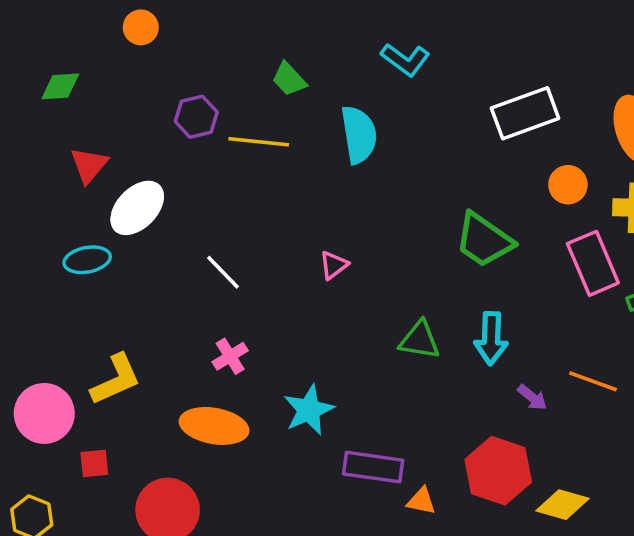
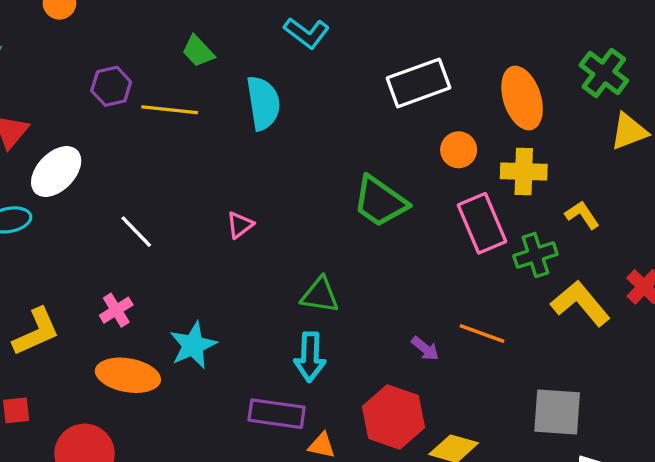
cyan arrow: (491, 338) -> (310, 357), moved
pink cross: (230, 356) -> (116, 310), moved
cyan star: (309, 410) -> (193, 345), moved

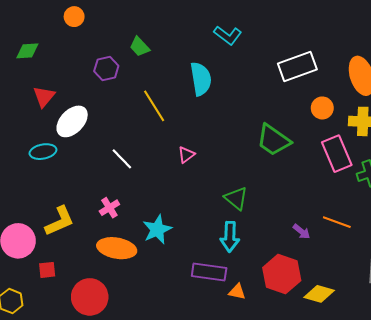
green trapezoid: (198, 51) -> (140, 47), moved
yellow line: (170, 110) -> (154, 106), moved, turned 52
green triangle: (320, 295) -> (236, 198), turned 30

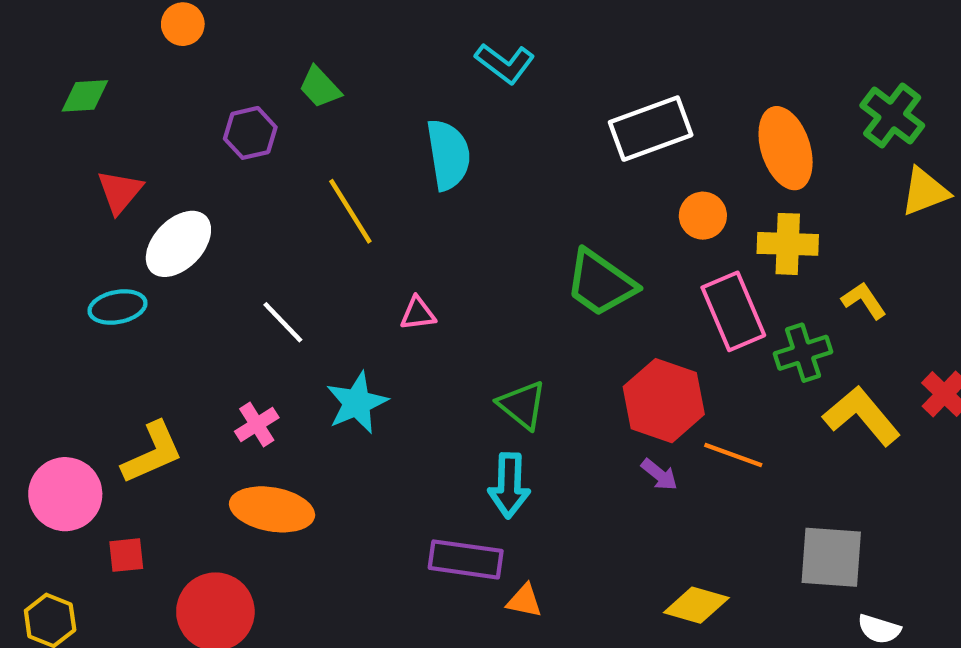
pink triangle: (186, 155) -> (418, 314), turned 30
cyan star: (157, 229) -> (357, 403), moved
red hexagon: (282, 274) -> (664, 401), moved

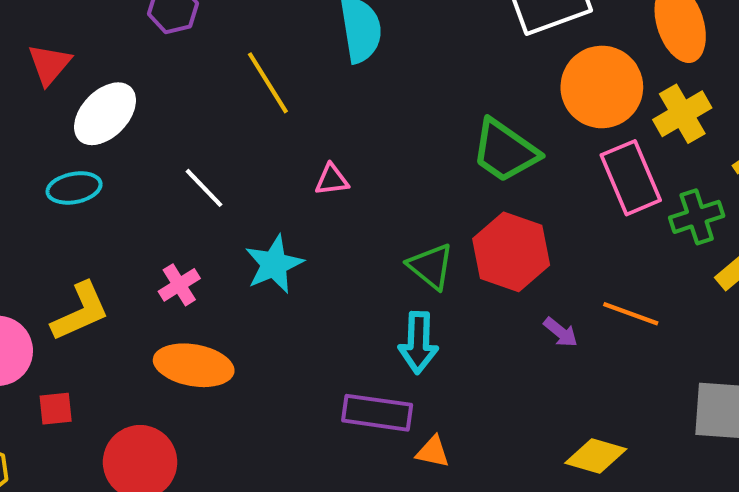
orange circle: (703, 216) -> (602, 87), size x1.8
yellow cross: (788, 244) -> (682, 114), turned -32
cyan ellipse: (118, 307) -> (74, 188), moved
red hexagon: (664, 401) -> (511, 252), moved

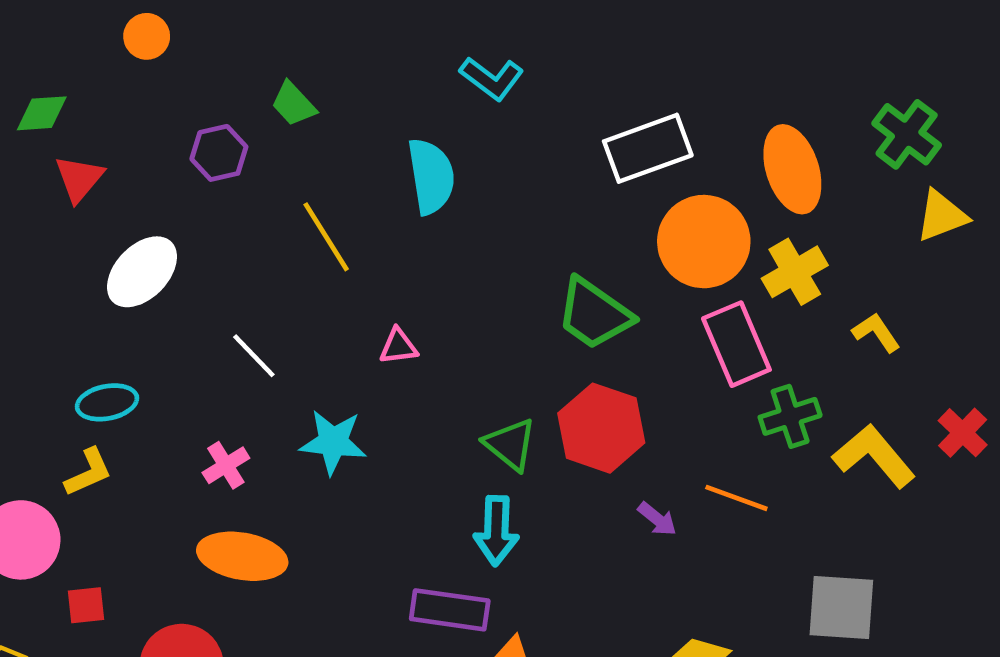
red triangle: (49, 64) -> (79, 179), moved
cyan ellipse: (74, 188) -> (107, 402), moved
green cross: (697, 217) -> (790, 416), moved
cyan star: (274, 264) -> (333, 442), turned 30
yellow L-shape: (80, 312) -> (88, 472), moved, size x0.7

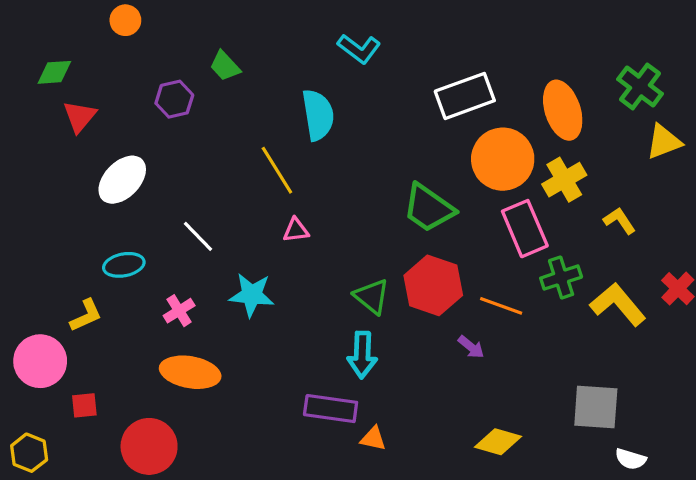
yellow line: (326, 237) -> (277, 170), moved
cyan ellipse: (107, 402) -> (124, 265), moved
orange line: (736, 498) -> (501, 306), moved

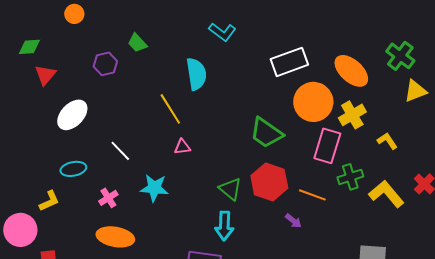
orange ellipse: (563, 110) -> (351, 71), turned -30
pink rectangle: (525, 229) -> (327, 146), turned 40

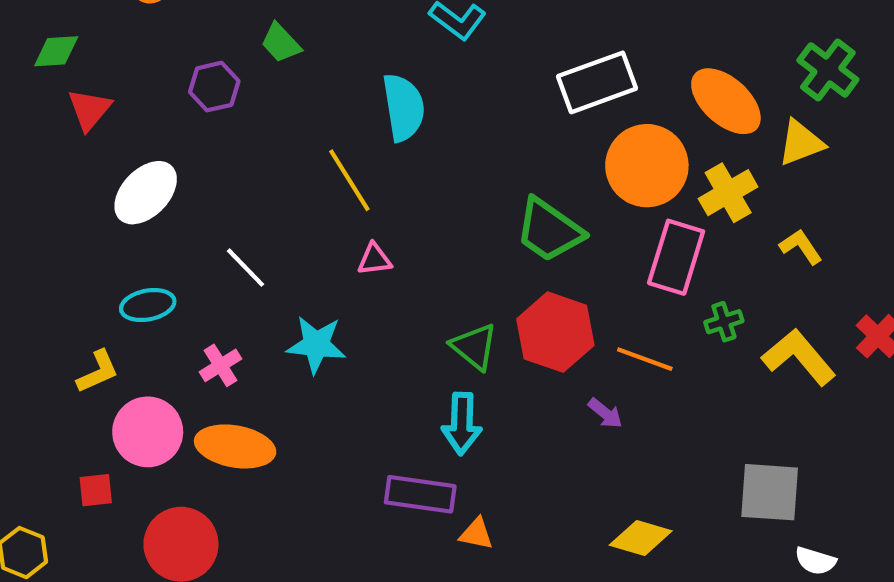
yellow triangle: (415, 91) -> (801, 143), moved
green cross: (350, 177) -> (724, 322), size x0.7
pink circle: (20, 230) -> (148, 432), moved

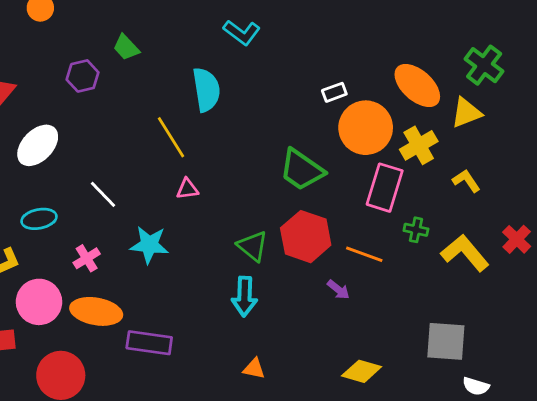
white rectangle: (597, 82) -> (334, 92), moved, size x0.5
green cross: (724, 322) -> (416, 230), turned 30
purple rectangle: (420, 494) -> (149, 343), moved

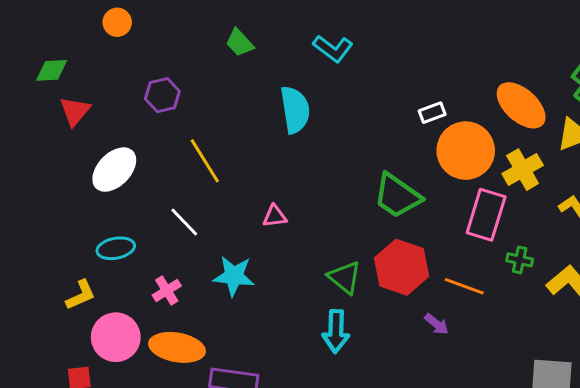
green trapezoid: (126, 47) -> (240, 43), moved
yellow line: (171, 137) -> (205, 161), moved

